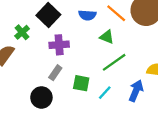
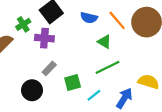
purple cross: (59, 45) -> (44, 38), moved
green square: (81, 83) -> (73, 83), turned -35

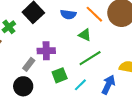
purple cross: (44, 38) -> (46, 51), moved
gray rectangle: (49, 68) -> (29, 64), moved

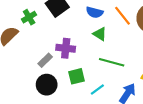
green triangle: (85, 35) -> (100, 34), moved
green line: (90, 58) -> (112, 62), turned 40
black circle: (23, 86) -> (47, 85), moved

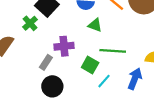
green cross: (29, 17) -> (30, 23), moved
green square: (76, 76) -> (90, 65), moved, turned -35

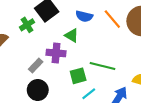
green triangle: (95, 25) -> (72, 35), moved
green square: (90, 65) -> (78, 76), turned 35

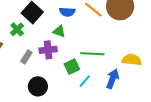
gray rectangle: (36, 66) -> (26, 57), moved

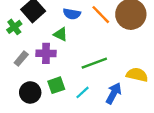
green line: (92, 54) -> (94, 63), turned -30
green square: (72, 67) -> (56, 85), moved

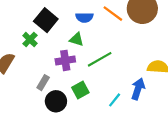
gray rectangle: (21, 59) -> (43, 83), moved
green line: (94, 63) -> (100, 59), moved
cyan line: (82, 92) -> (115, 100), moved

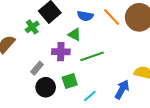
cyan line: (115, 100) -> (90, 96), moved

